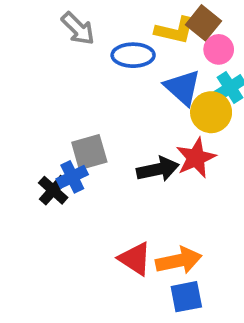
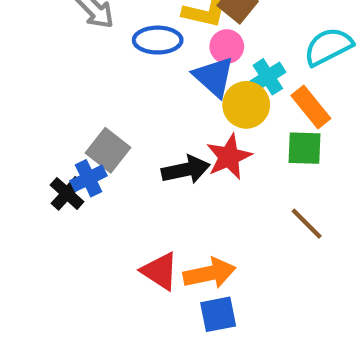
pink circle: (219, 49) -> (227, 47), moved
gray square: (89, 152) -> (108, 150), turned -36

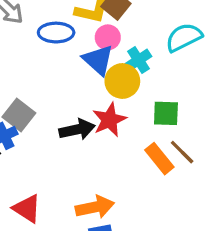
orange rectangle: (311, 107) -> (159, 159), moved
brown line: (307, 224) -> (182, 152), moved
red triangle: (160, 271) -> (27, 209), moved

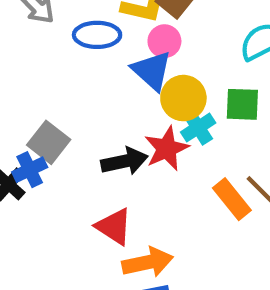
cyan cross: (138, 60) -> (198, 128), moved
green square: (166, 113) -> (242, 104), moved
red triangle: (27, 209) -> (114, 226), moved

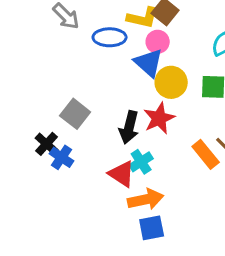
cyan cross: (198, 128) -> (141, 162), moved
black arrow: (124, 161) -> (129, 127), turned 116
blue cross: (30, 170) -> (62, 157), moved, turned -30

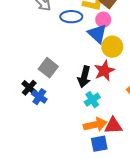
red triangle: (122, 174) -> (113, 126), moved, turned -36

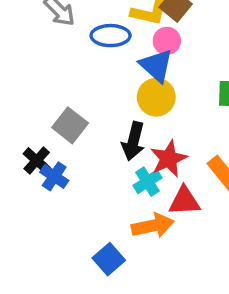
yellow circle: (112, 47) -> (156, 97), moved
red star: (104, 71) -> (169, 159), moved
red triangle: (113, 126) -> (184, 201), moved
blue square: (99, 144) -> (109, 259), moved, turned -30

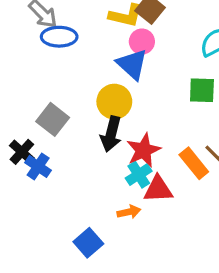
blue ellipse: (111, 36) -> (59, 37), moved
yellow circle: (156, 97) -> (114, 102), moved
cyan cross: (147, 182) -> (139, 175), moved
orange arrow: (153, 226) -> (129, 212), size x0.6

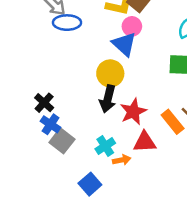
gray square: (53, 119) -> (62, 141), moved
black cross: (22, 152) -> (44, 103), moved
cyan cross: (139, 175) -> (105, 146), moved

